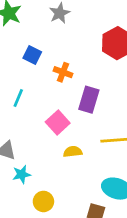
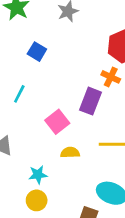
orange cross: (63, 72) -> (111, 77), moved
cyan star: (22, 174) -> (38, 175), moved

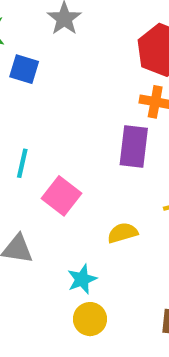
blue square: (37, 52) -> (24, 69), moved
pink square: (57, 122) -> (62, 196), moved

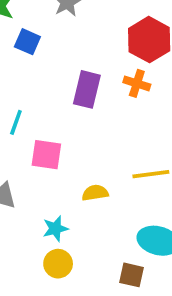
purple rectangle: (134, 146) -> (87, 89), moved
pink square: (62, 196) -> (46, 155), turned -36

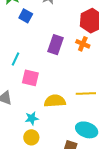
yellow semicircle: (95, 193) -> (55, 101), size x1.5

